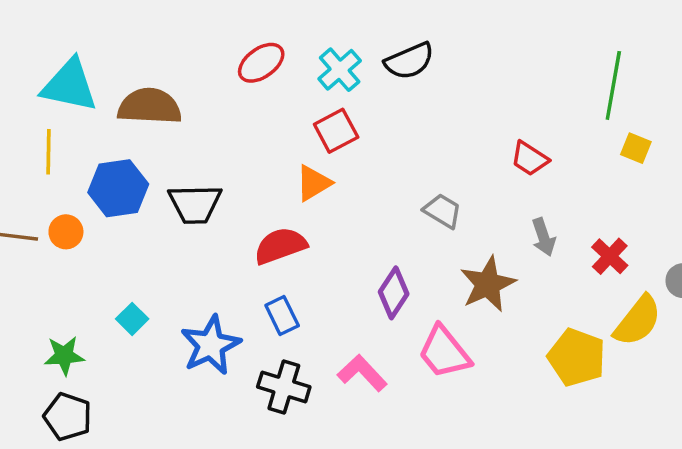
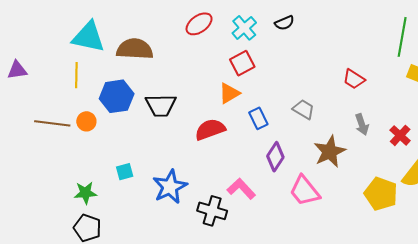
black semicircle: (409, 61) -> (284, 23), size x0.7
blue rectangle: (282, 316) -> (258, 118), moved
cyan square: (132, 319) -> (125, 172), turned 30
pink L-shape: (362, 373) -> (241, 189), moved

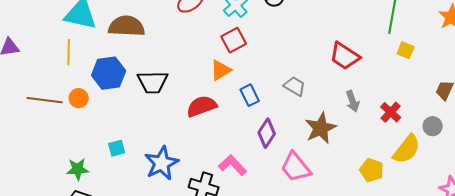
red trapezoid: (354, 79) -> (345, 56), size x1.4
yellow pentagon: (381, 194) -> (372, 170), size x0.7

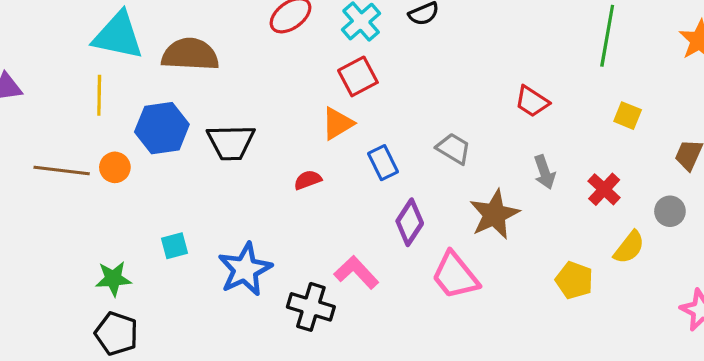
yellow square: (406, 50) -> (628, 116), moved
red trapezoid: (345, 56) -> (532, 102), size x0.7
red semicircle: (202, 106) -> (308, 180), size x0.6
yellow semicircle: (407, 149) -> (629, 247), size x0.7

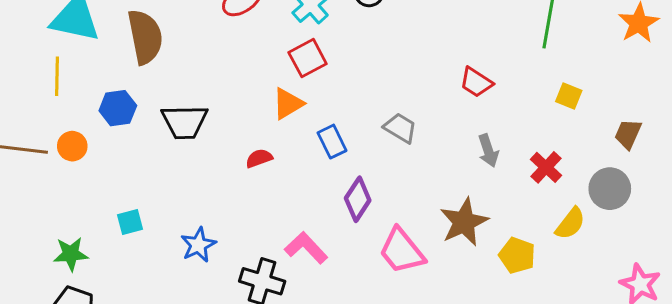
brown semicircle: (190, 54) -> (145, 37), turned 76
blue hexagon: (162, 128) -> (118, 108), size x0.7
gray circle: (670, 211) -> (610, 189), size x1.4
brown star: (494, 214) -> (464, 222), moved
blue star: (245, 269) -> (198, 245), size x0.7

